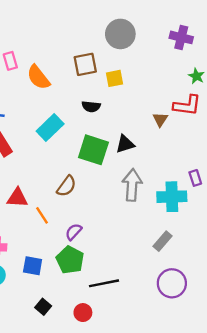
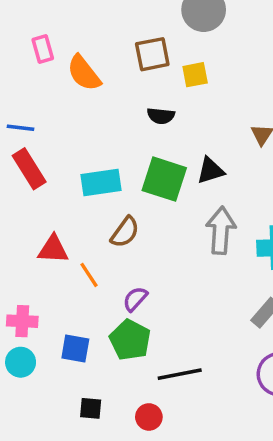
cyan rectangle: (50, 128) -> (101, 183), moved, turned 36
black square: (43, 307) -> (91, 408), turned -35

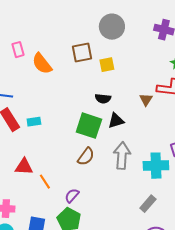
black semicircle: (161, 116) -> (103, 99), moved
cyan rectangle: (101, 183) -> (34, 122), moved, size x0.6
brown semicircle: (125, 232) -> (86, 157), moved

